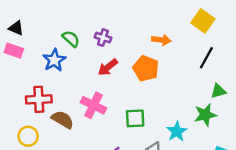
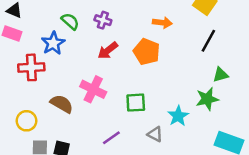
red cross: (39, 99) -> (31, 67), moved

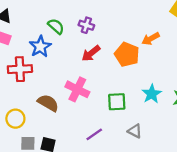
orange arrow: (162, 23) -> (151, 39), moved, turned 144
cyan star: (178, 116) -> (152, 94), moved

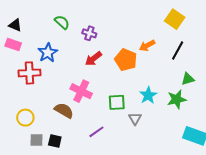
green semicircle: (56, 26) -> (62, 22), moved
brown semicircle: (48, 103) -> (64, 110), moved
gray triangle: (135, 131) -> (135, 119), moved, turned 32

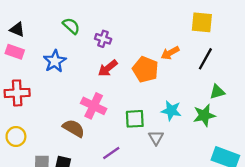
yellow square: (175, 19) -> (202, 22), turned -30
red cross: (29, 73) -> (17, 93), moved
cyan star: (148, 95) -> (171, 111), turned -30
yellow circle: (25, 118) -> (16, 136), moved

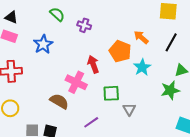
orange arrow: (170, 53) -> (141, 37), turned 70
red arrow: (108, 68) -> (93, 64), moved, turned 108
cyan star: (171, 111) -> (142, 67), moved, turned 30

